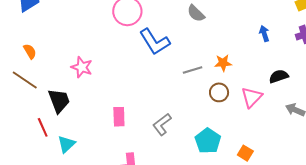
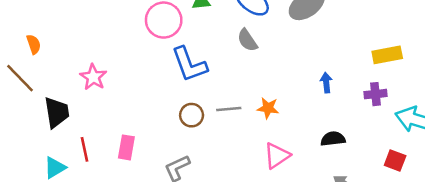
brown circle: (219, 92) -> (192, 115), moved
pink triangle: (252, 97) -> (277, 156), moved
red line: (43, 127) -> (84, 149), moved

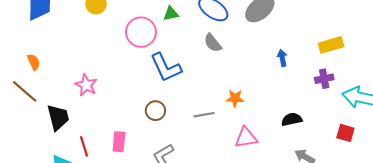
blue arrow: (326, 83) -> (282, 58), moved
gray line: (229, 109) -> (204, 115), moved
brown circle: (192, 115) -> (155, 111), moved
pink triangle: (277, 156) -> (246, 138), turned 30

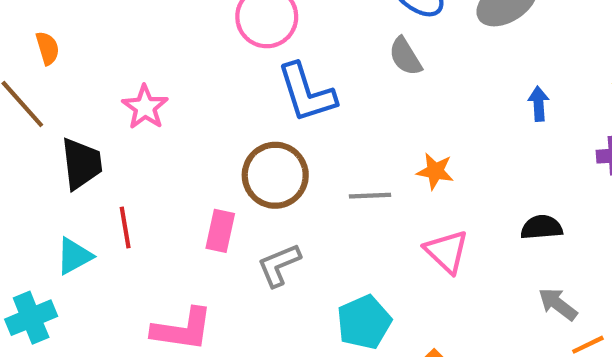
brown circle: (155, 111) -> (275, 175), size x1.6
pink triangle: (246, 138) -> (447, 252), turned 45
pink rectangle: (119, 142) -> (220, 231), moved

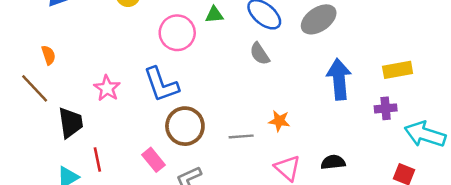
blue L-shape: (307, 93) -> (161, 85), moved
blue arrow: (539, 104) -> (339, 79), size x2.0
black semicircle: (542, 227) -> (333, 162), moved
pink rectangle: (220, 231) -> (154, 160), turned -50

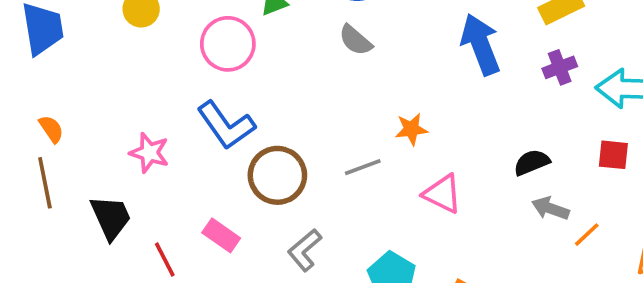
brown line: (35, 88) -> (45, 183), turned 48
pink rectangle: (154, 160) -> (221, 235), moved
black semicircle: (333, 162) -> (532, 162), moved

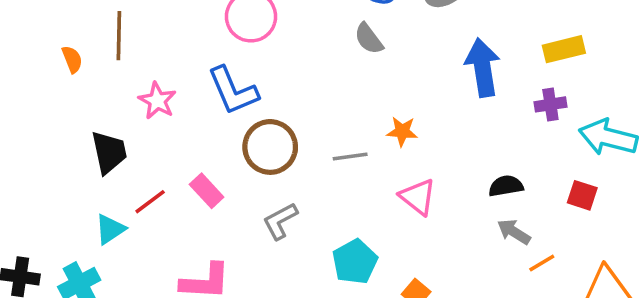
brown line: (45, 183) -> (119, 36), moved
red line: (165, 260) -> (150, 202), turned 68

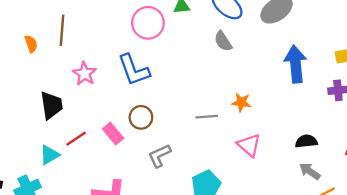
brown circle: (270, 147) -> (141, 117), moved, size x0.7

